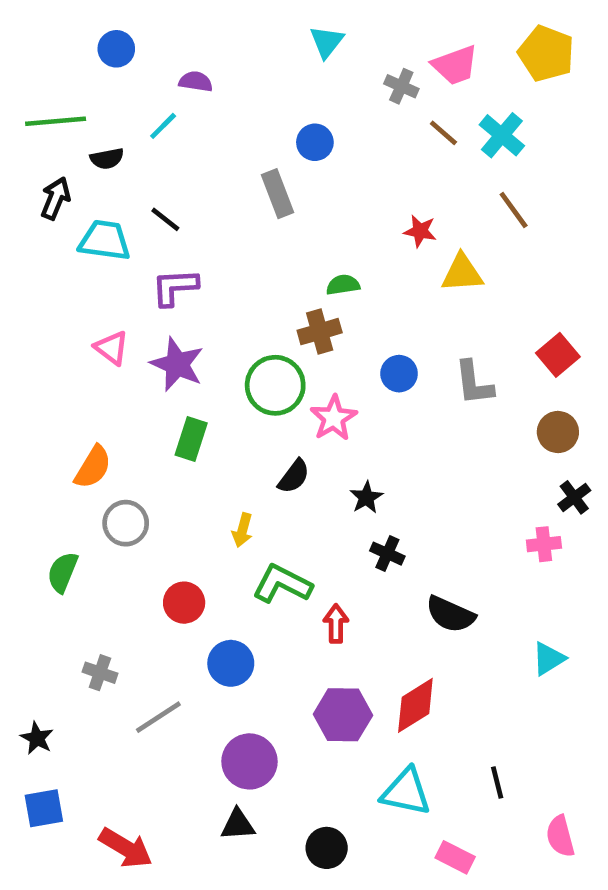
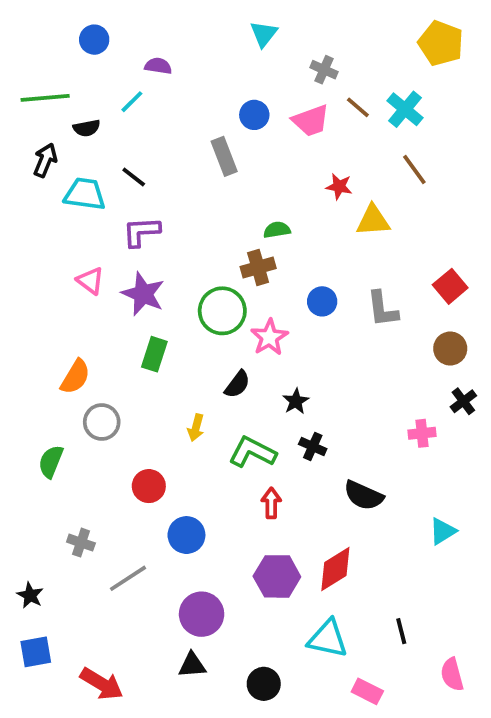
pink trapezoid: (455, 65) -> (311, 121), moved
pink cross: (544, 544) -> (422, 433), moved
green L-shape: (282, 584) -> (252, 452), moved

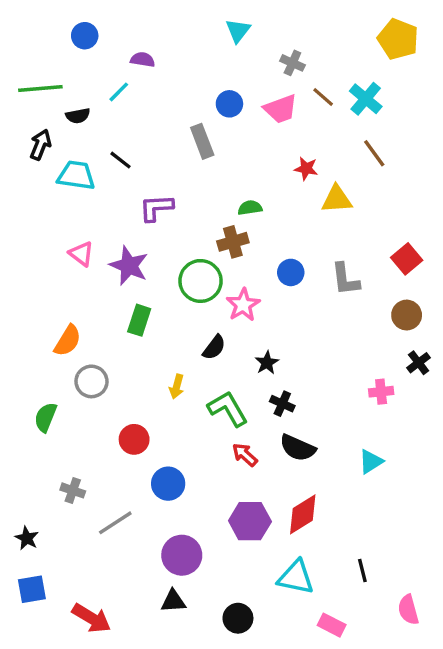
purple L-shape: (141, 232) -> (156, 208), moved
green L-shape: (252, 452) -> (228, 409), turned 33
black semicircle: (364, 495) -> (298, 448), moved
red arrow: (271, 503) -> (245, 455), turned -48
cyan triangle: (443, 531) -> (371, 462), moved

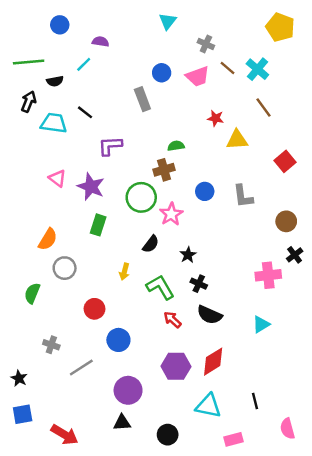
red square: (407, 259) -> (285, 161), moved
pink cross: (381, 392) -> (268, 275), size x1.5
pink rectangle: (332, 625) -> (233, 439), turned -42

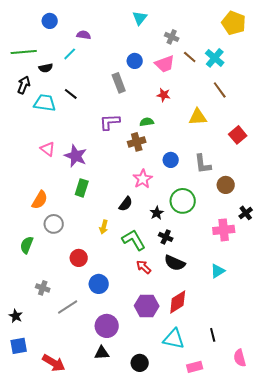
red star: (216, 118) -> (164, 95), moved
purple L-shape: (110, 146) -> (110, 122), moved
green circle: (141, 197) -> (183, 201), moved
brown circle: (286, 221) -> (226, 185), moved

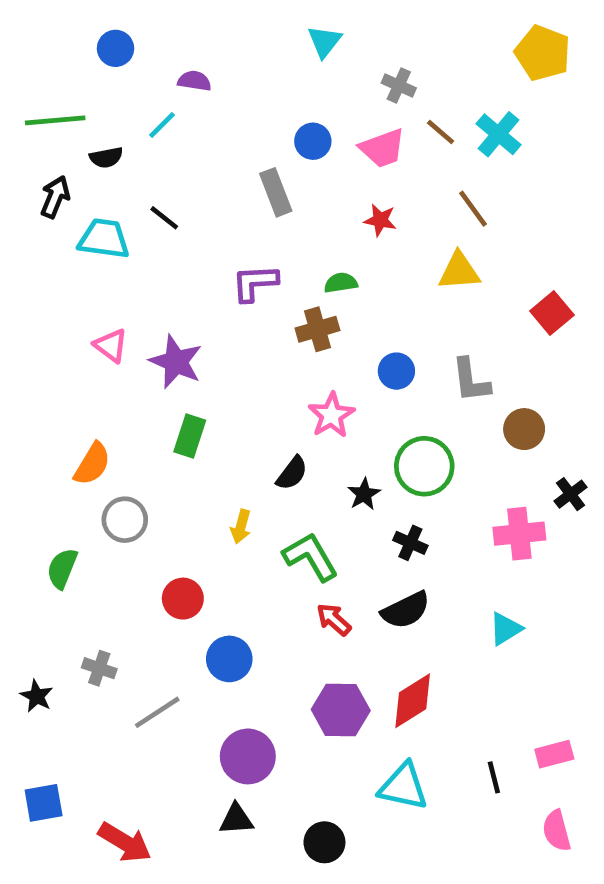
brown line: (220, 90) -> (473, 209), moved
black cross: (166, 237) -> (410, 543), moved
black semicircle: (175, 263) -> (406, 610), turned -50
black star: (16, 316) -> (37, 696), moved
pink rectangle: (195, 367) -> (554, 754), moved

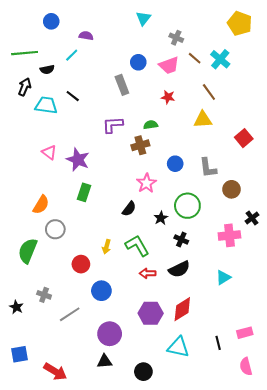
yellow arrow: (241, 527) -> (107, 247), moved
green semicircle: (62, 568) -> (28, 251), size x1.4
red arrow: (334, 619) -> (148, 273), turned -42

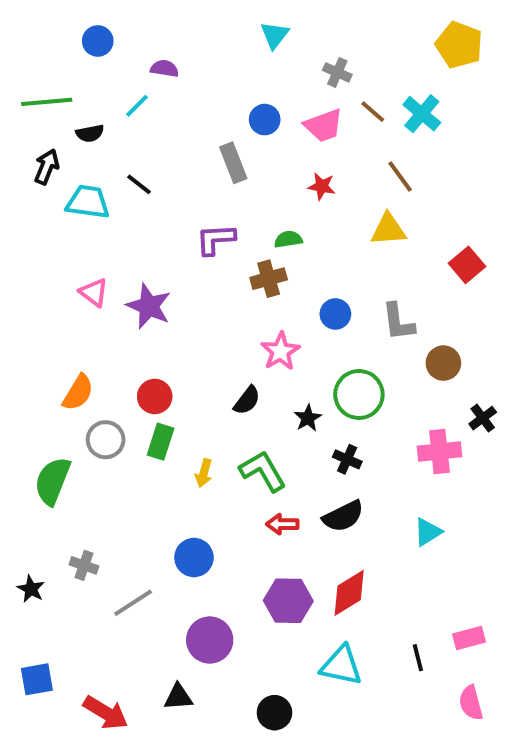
green rectangle: (84, 192) -> (161, 442), moved
red circle: (81, 264) -> (155, 396), moved
black triangle: (104, 361) -> (178, 697), moved

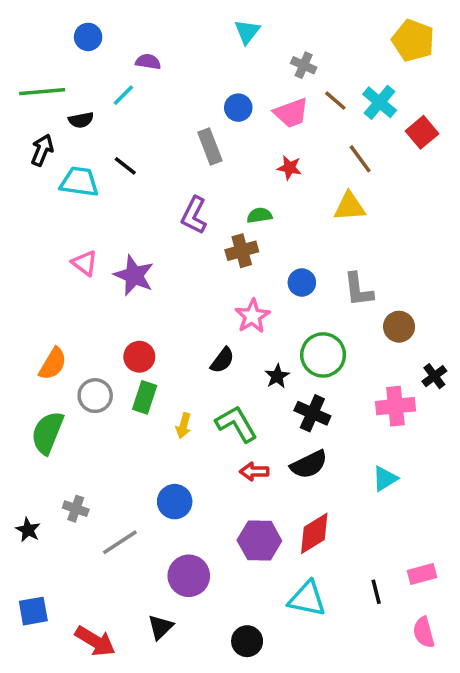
purple L-shape: (216, 239) -> (194, 215), turned -60
red square: (467, 265) -> (422, 132), moved
orange semicircle: (78, 393) -> (53, 364), moved
black cross: (347, 459) -> (312, 413), size x1.4
black triangle: (178, 697) -> (161, 627), turned -40

